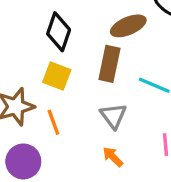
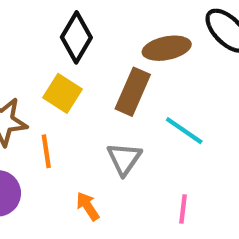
orange arrow: (113, 157) -> (88, 206), moved

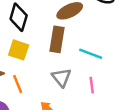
pink line: (183, 209) -> (92, 85), moved

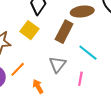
orange line: (18, 84) -> (18, 69), moved, turned 49

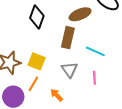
yellow square: (29, 30) -> (37, 61), moved

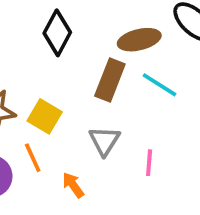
cyan line: (95, 51) -> (159, 85), moved
orange line: (33, 84) -> (33, 158), turned -63

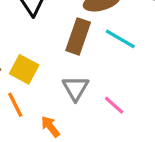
pink line: (149, 163) -> (114, 105), turned -50

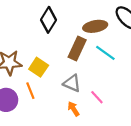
gray triangle: (76, 88) -> (72, 83), turned -42
orange arrow: (50, 127) -> (73, 109), moved

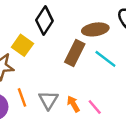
yellow square: (39, 67) -> (22, 45), moved
gray triangle: (72, 83) -> (48, 100), moved, turned 36
orange arrow: (73, 109) -> (73, 104), moved

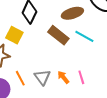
brown rectangle: (75, 53) -> (58, 35), turned -70
pink line: (95, 107) -> (81, 77), turned 32

